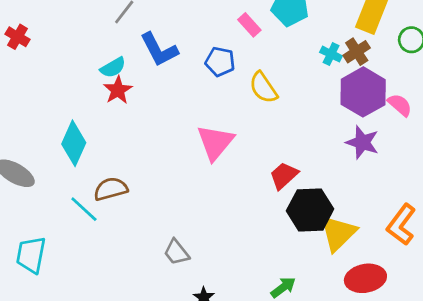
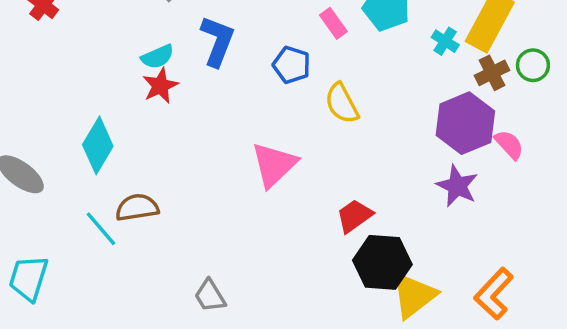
blue L-shape: (159, 50) -> (217, 41), turned -138
brown cross: (357, 52) -> (492, 73), moved
cyan cross: (331, 54) -> (445, 41), moved

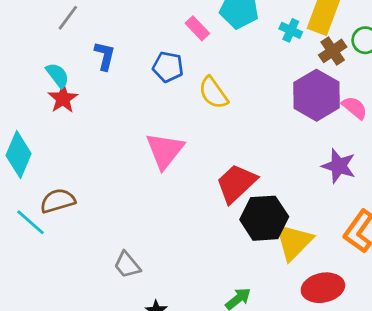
blue L-shape: (217, 41) -> (105, 56), size x0.7
cyan semicircle: (158, 57) -> (57, 75), turned -96
purple star: (457, 186) -> (339, 166), moved
red trapezoid: (354, 216) -> (236, 183), size x1.4

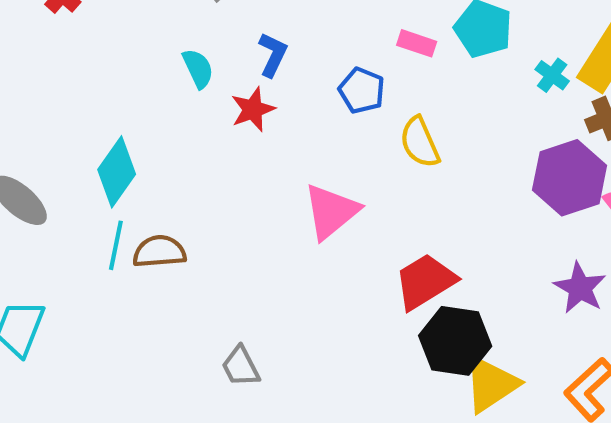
pink rectangle: (197, 28) -> (417, 43), turned -40
red star: (63, 99) -> (253, 109), moved
cyan line: (31, 222) -> (116, 245), moved, turned 48

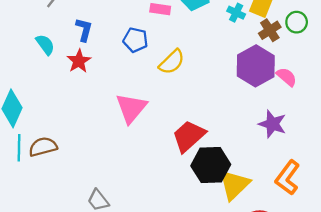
yellow semicircle: (420, 142) -> (172, 62), turned -100

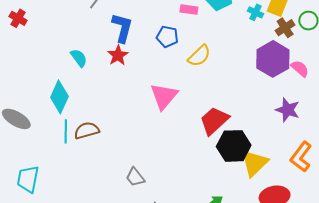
blue L-shape: (84, 30) -> (122, 28), size x1.4
cyan semicircle: (45, 45) -> (79, 58), moved

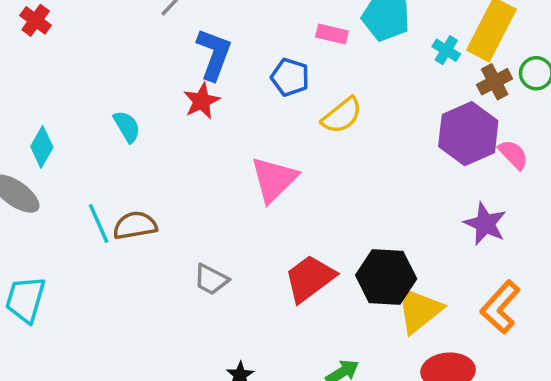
cyan semicircle: (79, 58) -> (127, 127), moved
cyan diamond: (59, 97) -> (42, 147), moved, size x0.7
red trapezoid: (214, 121) -> (310, 278), moved
cyan line: (66, 131) -> (99, 223), turned -30
gray trapezoid: (135, 177) -> (211, 280), moved, turned -30

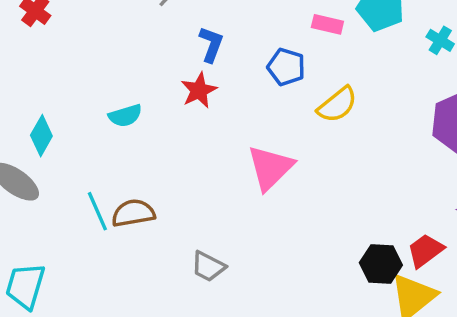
blue L-shape: (214, 54) -> (211, 44), size x0.7
cyan semicircle: (127, 127) -> (125, 116), turned 104
black hexagon: (386, 277) -> (381, 264), size x0.7
red trapezoid: (310, 278) -> (425, 251), moved, size x0.7

